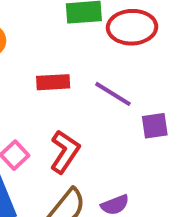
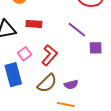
red rectangle: (53, 82) -> (34, 24), moved

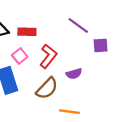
red rectangle: (34, 24) -> (27, 32), moved
purple semicircle: (71, 85) -> (74, 74), moved

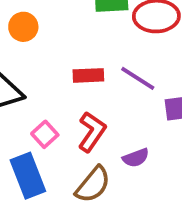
red rectangle: (27, 32) -> (88, 75), moved

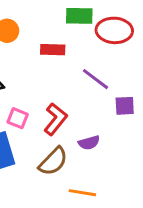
red rectangle: (88, 75) -> (53, 50), moved
pink square: (45, 134) -> (18, 118), turned -30

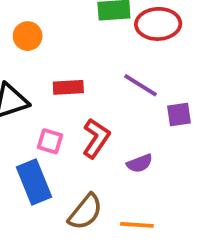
red rectangle: (53, 50) -> (68, 87), moved
brown semicircle: (53, 161) -> (85, 212), moved

